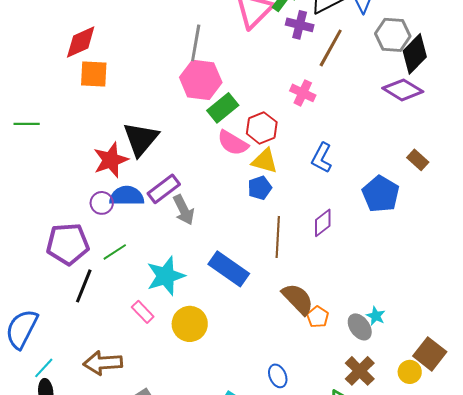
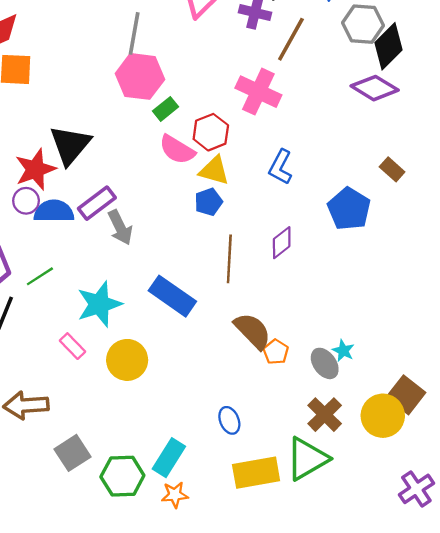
pink cross: (303, 93) -> (258, 92), size x1.5
green rectangle: (223, 108) -> (165, 109), size x0.7
purple circle: (102, 203) -> (26, 201), moved
yellow circle: (410, 372) -> (383, 416), size x1.6

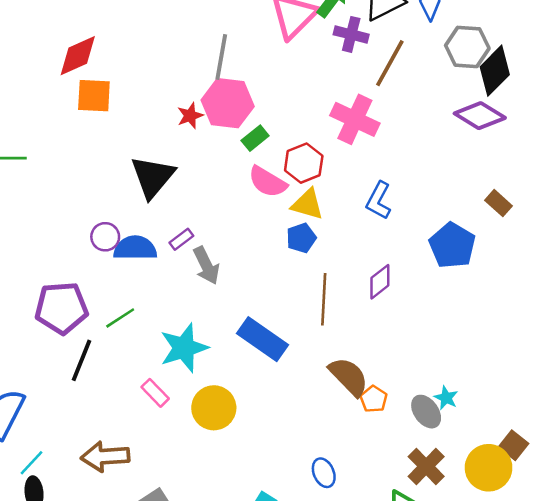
red star: (35, 169) -> (190, 116), moved, size x0.6
purple rectangle: (97, 203) -> (181, 239), size x0.6
brown square: (406, 395) -> (513, 445), size x0.7

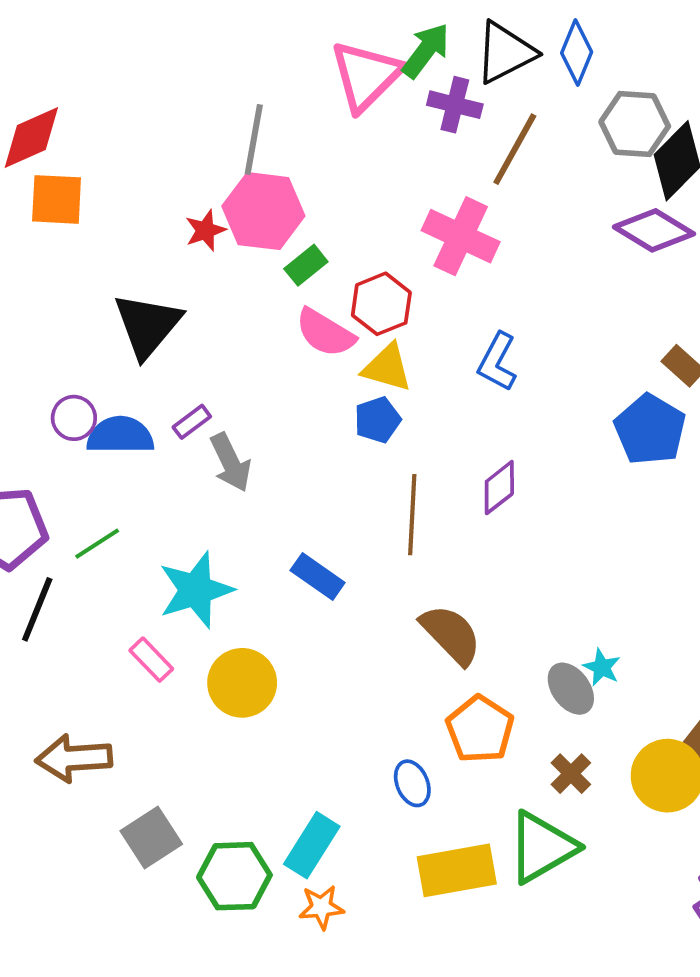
blue pentagon: (452, 245) -> (650, 430), moved
blue rectangle: (263, 339) -> (318, 576), size x0.7
orange pentagon: (374, 399) -> (480, 729), moved, size x1.6
brown cross: (426, 466) -> (571, 774), size x0.7

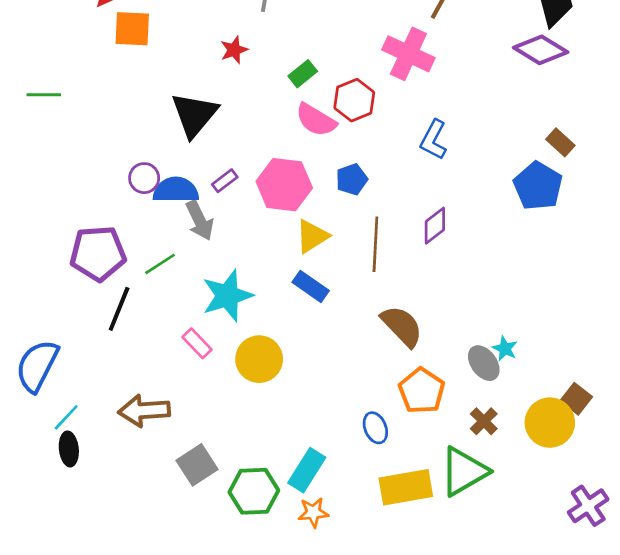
pink hexagon: (263, 211) -> (284, 185), moved
yellow triangle: (387, 368) -> (312, 236), moved, turned -48
gray arrow: (231, 462) -> (200, 220), moved

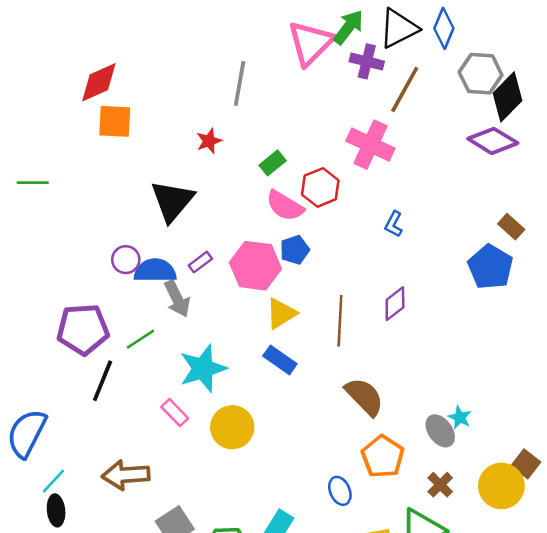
blue L-shape: (434, 140) -> (394, 224), size x0.7
blue pentagon: (352, 179) -> (295, 250), moved

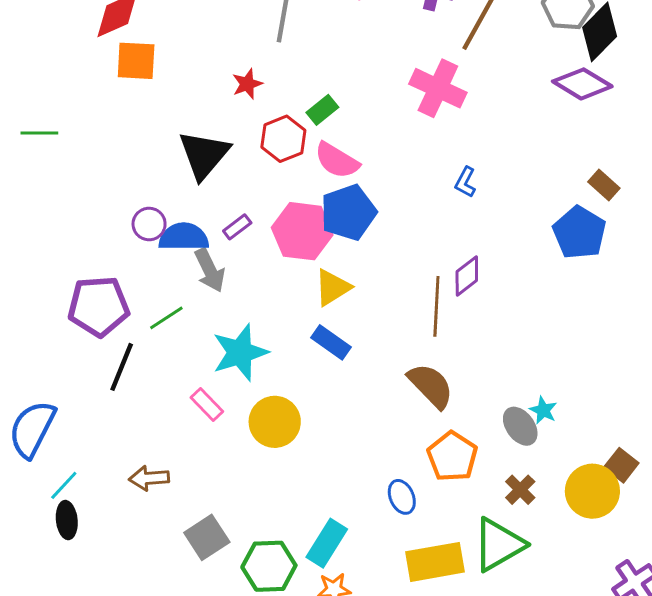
red hexagon: (320, 187) -> (283, 139), moved
blue pentagon: (295, 250) -> (348, 212), size x1.6
brown line: (340, 321) -> (436, 306), moved
brown arrow: (126, 475) -> (149, 478), size x0.7

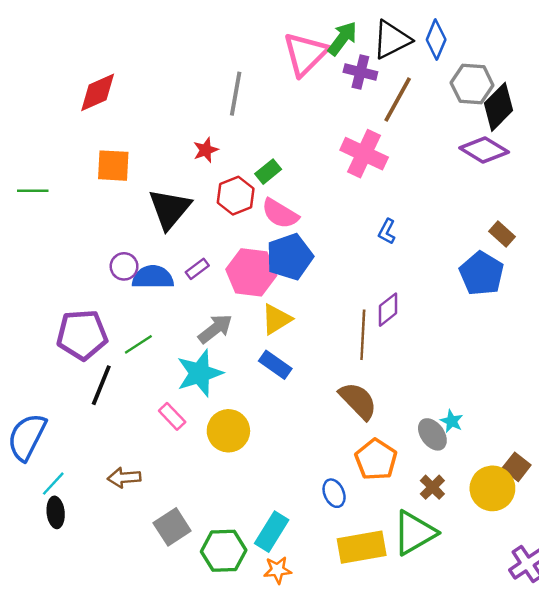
orange square: (136, 61) -> (113, 166), moved
gray arrow: (210, 270) -> (215, 329), moved, turned -102

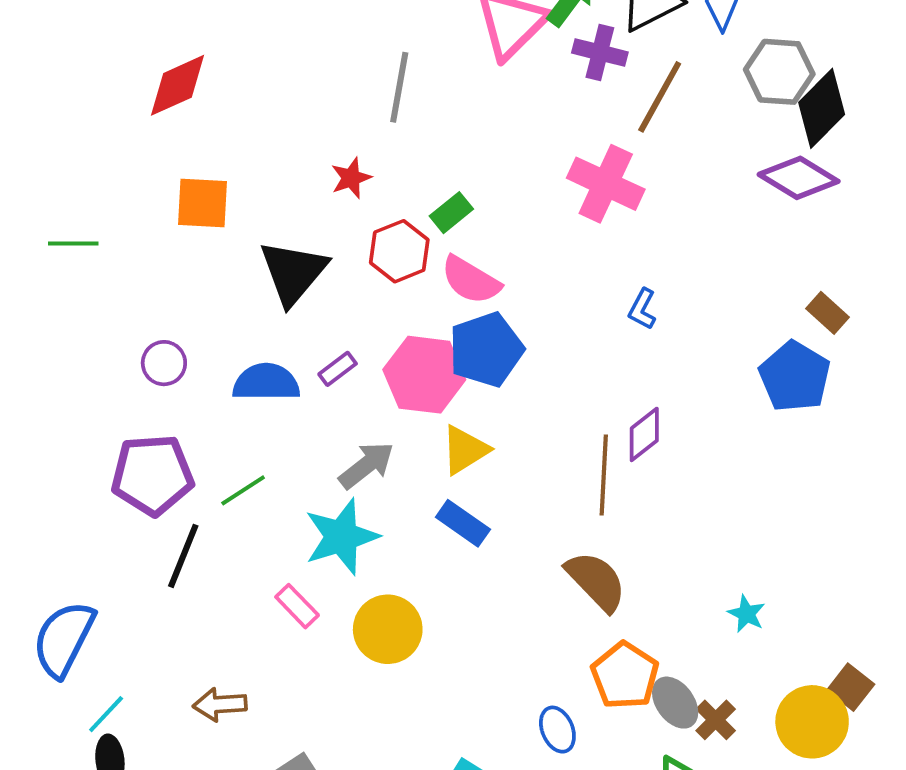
purple circle: (124, 266) -> (164, 363), moved
gray ellipse: (432, 434) -> (675, 703), moved

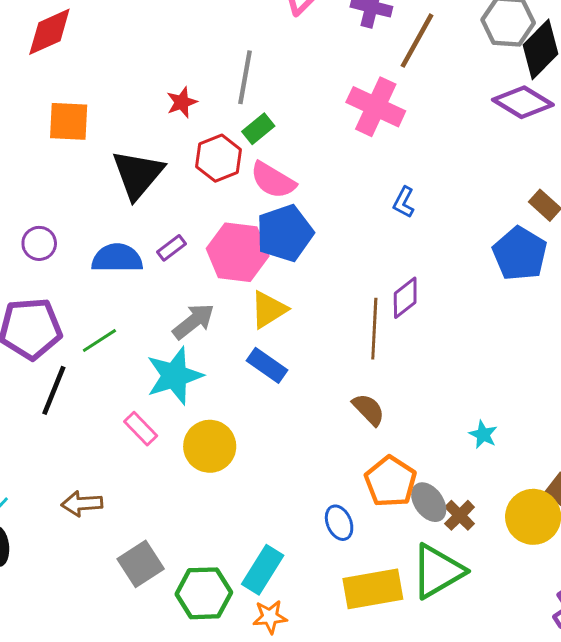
gray line: (399, 87) -> (245, 77), moved
brown semicircle: (596, 581) -> (368, 410), size x0.7

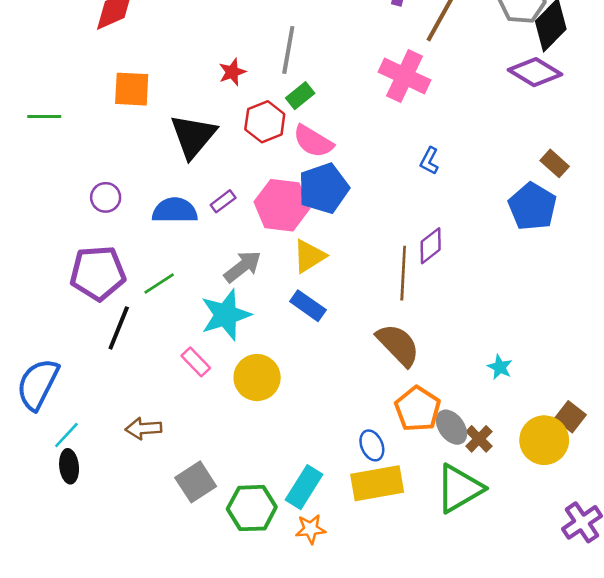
brown semicircle: (368, 410) -> (398, 345), size x1.5
yellow rectangle: (373, 589) -> (377, 483), moved

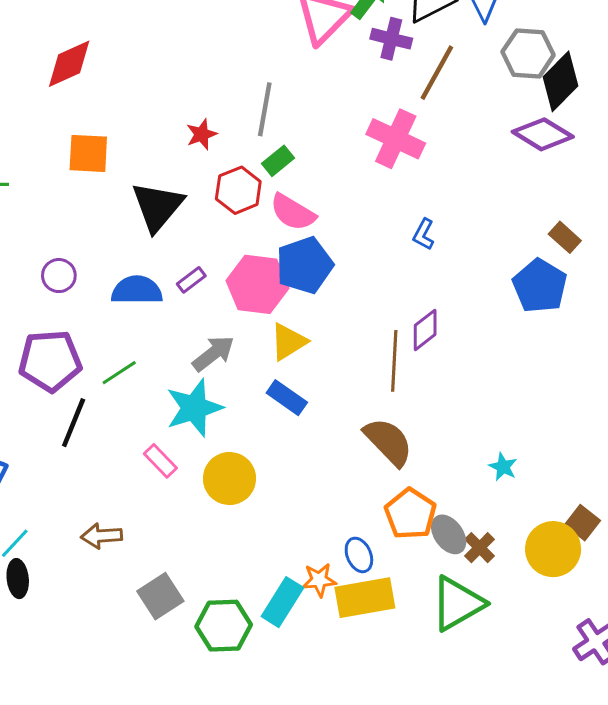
orange star: (311, 529) -> (319, 580), moved

